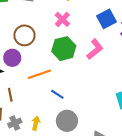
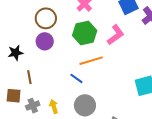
purple circle: (12, 58) -> (45, 41), moved
orange line: (39, 74) -> (91, 61), moved
yellow arrow: (36, 123) -> (54, 106), turned -32

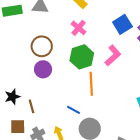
black star: (16, 53) -> (12, 97), moved
orange line: (91, 61) -> (91, 84), turned -70
blue line: (76, 78) -> (74, 110), moved

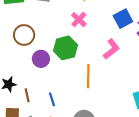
brown circle: (42, 46) -> (24, 35), moved
green hexagon: (82, 57) -> (65, 48), moved
blue line: (74, 110) -> (52, 99), moved, turned 40

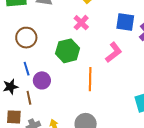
blue square: (123, 19) -> (125, 22), turned 36
purple circle: (41, 59) -> (42, 80), moved
blue line: (52, 99) -> (27, 69), moved

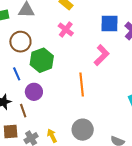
brown circle: (26, 38) -> (20, 42), moved
green hexagon: (68, 51) -> (42, 60), moved
blue line: (27, 69) -> (17, 74), moved

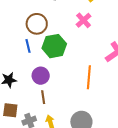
blue line: (17, 74) -> (28, 46), moved
brown line: (23, 111) -> (43, 97), moved

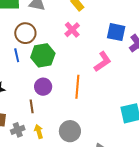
purple circle: (41, 76) -> (43, 87), moved

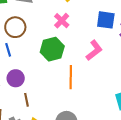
green hexagon: (43, 55) -> (52, 49), moved
purple circle: (43, 87) -> (16, 78), moved

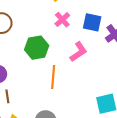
pink cross: (62, 21) -> (62, 20), moved

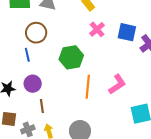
pink L-shape: (78, 52) -> (117, 84), moved

